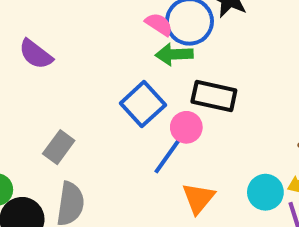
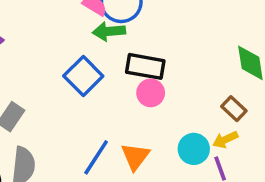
pink circle: (186, 127) -> (151, 93), moved
blue line: (169, 154) -> (96, 157), moved

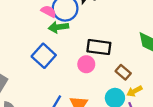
black rectangle: (145, 66) -> (99, 47), moved
brown rectangle: (234, 109) -> (123, 72), moved

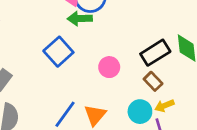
black rectangle: (99, 47) -> (155, 53), moved, turned -45

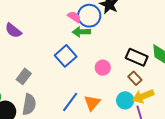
black rectangle: (155, 53) -> (137, 57), turned 55
yellow arrow: (164, 106) -> (143, 96), size x1.5

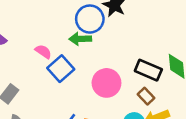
pink semicircle: (74, 17) -> (43, 52), moved
pink circle: (103, 68) -> (106, 83), size x1.5

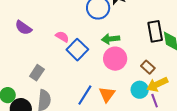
green arrow: (80, 39) -> (111, 39), moved
black rectangle: (148, 70) -> (155, 31), moved, turned 60

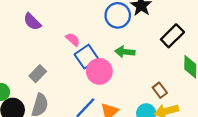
black rectangle: (155, 31) -> (172, 36), moved, turned 45
pink circle: (115, 59) -> (99, 71), moved

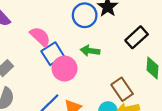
pink semicircle: (73, 39) -> (40, 37), size x1.5
brown rectangle: (160, 90) -> (122, 89), size x1.5

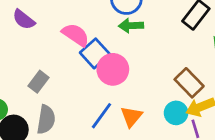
green arrow: (90, 51) -> (131, 26), moved

